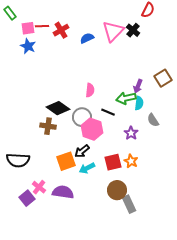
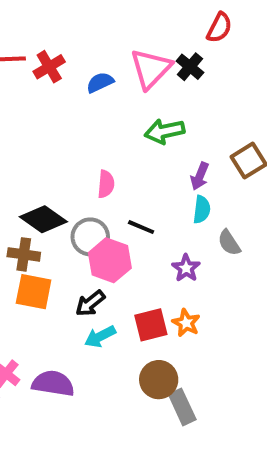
green arrow: (126, 98) -> (165, 131), moved
orange square: (66, 161) -> (34, 292), moved, turned 30

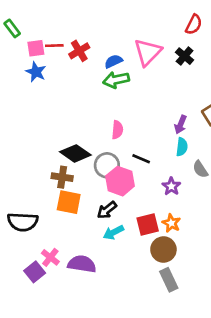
black cross: (190, 67) -> (185, 56), moved
green arrow: (165, 131) -> (116, 80), moved
brown circle: (159, 380) -> (163, 249), moved

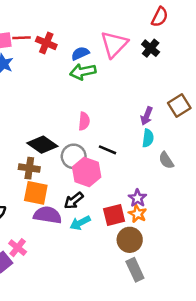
red cross: (79, 51) -> (46, 43), turned -36
purple star: (171, 186) -> (138, 198), moved
purple semicircle: (82, 264) -> (48, 215), moved

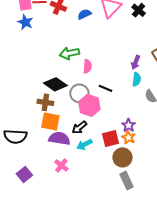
green arrow: (83, 72) -> (69, 53), moved
pink cross: (18, 248) -> (61, 165), moved

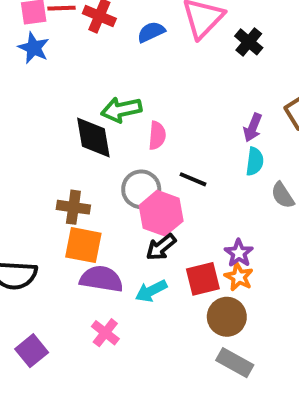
black cross: (139, 10) -> (249, 42), moved
black diamond: (55, 84) -> (93, 138), moved, turned 45
black arrow: (79, 127) -> (161, 247), moved
gray rectangle: (126, 181) -> (235, 363), turned -36

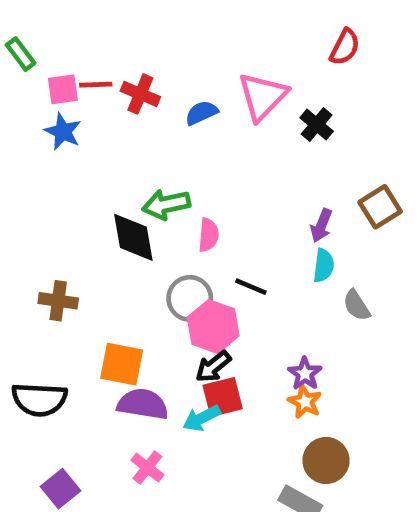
brown cross: (73, 207) -> (58, 301), moved
red square: (203, 279) -> (223, 397), moved
brown circle: (227, 317) -> (326, 460), moved

